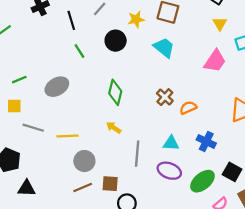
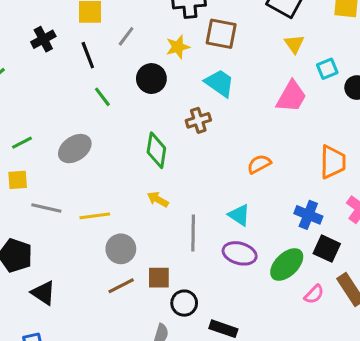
brown cross: (165, 97) -> (198, 120), moved, turned 35
blue cross: (206, 141) -> (308, 215), moved
cyan triangle: (171, 143) -> (239, 215), turned 35
black triangle: (27, 188) -> (43, 293), turned 36

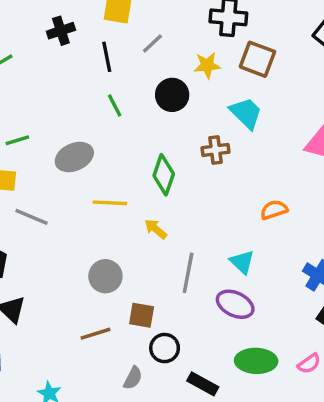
yellow line: (95, 216) -> (110, 203), moved
green ellipse: (287, 264) -> (256, 361), moved, turned 36
brown line: (121, 286) -> (95, 334), moved

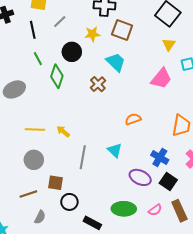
brown cross: (215, 150) -> (98, 84), turned -35
green diamond: (164, 175) -> (57, 76), moved
yellow line: (110, 203) -> (35, 129), moved
purple ellipse: (235, 304) -> (140, 177), moved
gray semicircle: (133, 378) -> (40, 217), moved

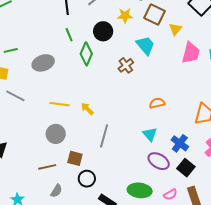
yellow triangle: (169, 44) -> (175, 29), moved
pink trapezoid: (161, 78) -> (191, 53), moved, turned -30
cyan triangle: (115, 150) -> (150, 134), moved

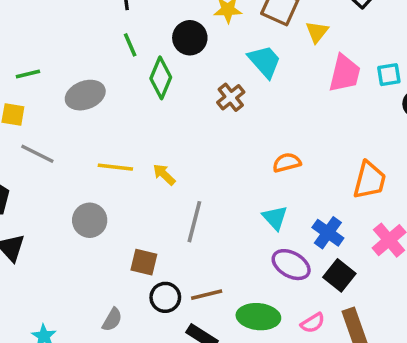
gray circle: (56, 134) -> (90, 220), moved
brown line: (47, 167) -> (207, 295), moved

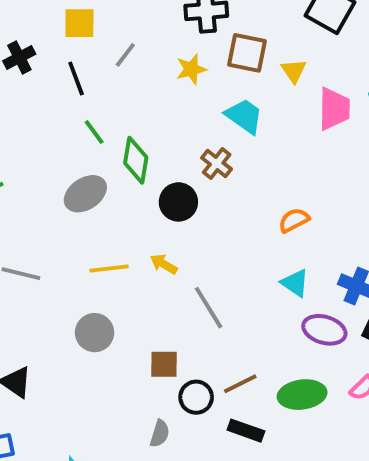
black circle: (190, 38) -> (178, 202), moved
gray ellipse: (85, 95) -> (85, 194), moved
gray line: (194, 222) -> (209, 308), turned -33
gray semicircle: (112, 320) -> (160, 434), moved

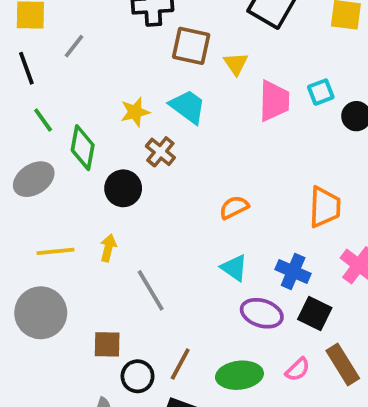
yellow star: (191, 69) -> (135, 112), moved
yellow arrow: (164, 264) -> (108, 248), turned 72
gray circle: (95, 333) -> (41, 313), size x1.4
brown line: (240, 384) -> (180, 364), turned -36

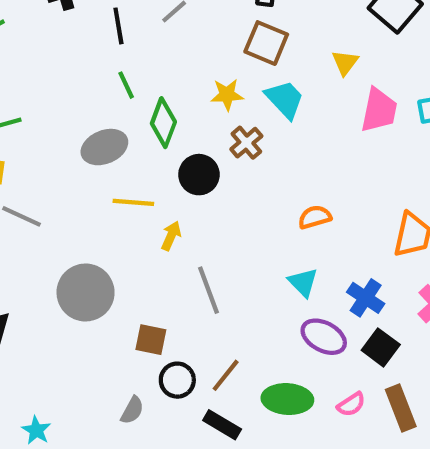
brown square: (191, 46) -> (266, 43), moved
yellow line: (56, 251) -> (133, 202), moved

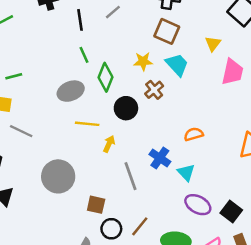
blue cross: (366, 298) -> (160, 158), moved

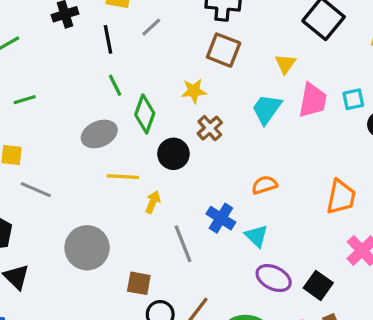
cyan trapezoid: (177, 65) -> (267, 109), moved, turned -100
green line: (14, 76) -> (25, 100), moved

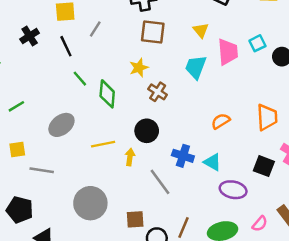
gray ellipse: (99, 134) -> (61, 125), moved
black circle: (173, 154) -> (147, 131), moved
orange semicircle: (264, 185) -> (221, 121), moved
black square: (318, 285) -> (264, 166), moved

